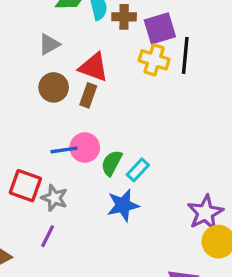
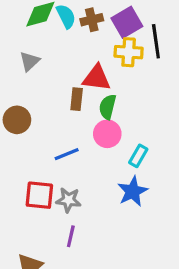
red triangle: (94, 67) -> (96, 78), moved
brown circle: (54, 87) -> (17, 120), moved
pink circle: (85, 148) -> (107, 134), moved
green semicircle: (112, 163) -> (108, 107), moved

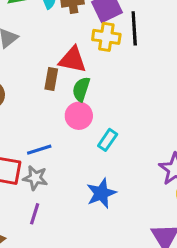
blue line: (67, 154) -> (39, 150), moved
blue star: (133, 191) -> (101, 193), moved

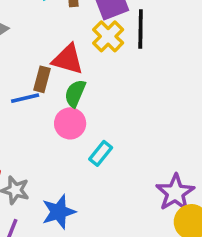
yellow cross: (106, 37) -> (108, 36), turned 32
blue line: (39, 150) -> (25, 98), moved
blue star: (101, 193) -> (59, 212), moved

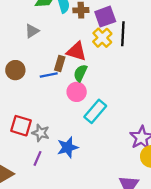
cyan rectangle: (101, 153) -> (95, 111), size x1.5

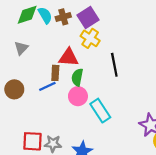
black line: (123, 34) -> (114, 65), moved
cyan rectangle: (95, 111) -> (100, 111), turned -60

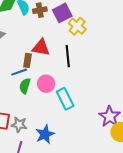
yellow cross: (90, 38) -> (77, 26), moved
black line: (114, 65) -> (68, 56), moved
green semicircle: (77, 77) -> (25, 86), moved

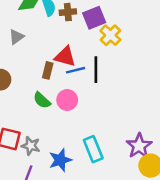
blue line: (19, 72) -> (75, 70), moved
green semicircle: (25, 86) -> (42, 100), turned -70
cyan rectangle: (65, 99) -> (93, 149), moved

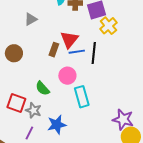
red triangle: (65, 57) -> (69, 40), turned 48
green semicircle: (42, 100) -> (43, 88), moved
purple star: (139, 146) -> (123, 119), turned -30
cyan rectangle: (93, 149) -> (82, 97), moved

